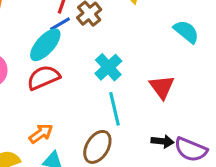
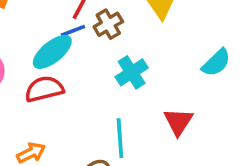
cyan semicircle: (186, 32) -> (216, 63), turned 88
cyan cross: (108, 67) -> (132, 72), moved

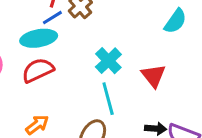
cyan ellipse: (52, 52) -> (39, 38), turned 40
cyan cross: (132, 72) -> (108, 61), moved

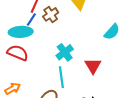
blue line: (52, 18) -> (31, 19), turned -32
red semicircle: (38, 70) -> (18, 53), turned 40

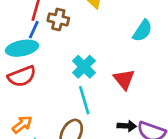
brown cross: (51, 14) -> (58, 19), turned -35
red semicircle: (18, 53) -> (22, 76), turned 145

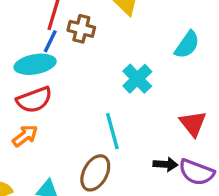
cyan cross: (84, 67) -> (137, 79), moved
red triangle: (124, 79) -> (193, 124), moved
orange arrow: (22, 125) -> (25, 136), moved

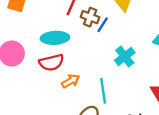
blue line: (50, 41) -> (103, 25), moved
orange arrow: (25, 136) -> (71, 81), moved

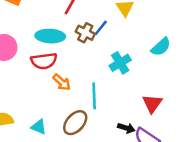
brown cross: (90, 17) -> (85, 33), moved
orange arrow: (71, 81) -> (62, 82), turned 66

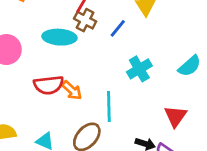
brown cross: (85, 33) -> (85, 20), moved
cyan semicircle: (161, 47) -> (190, 66), moved
red semicircle: (44, 61) -> (49, 85), moved

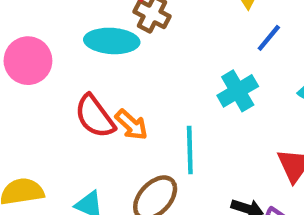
blue line: (118, 28) -> (269, 38), moved
red semicircle: (49, 85) -> (95, 116), turned 60

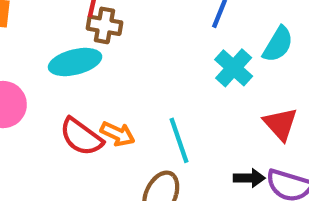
cyan cross: (238, 91) -> (234, 68), moved

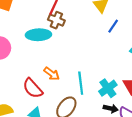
cyan cross: (234, 68) -> (108, 88), moved
red semicircle: (81, 137) -> (33, 88), moved

